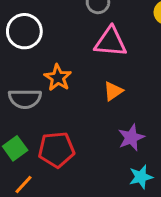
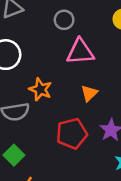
red pentagon: (56, 150) -> (72, 134), moved

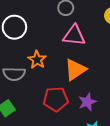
orange triangle: (89, 93) -> (75, 70), size x1.6

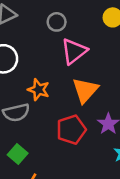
pink triangle: (74, 35) -> (74, 51), turned -30

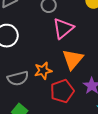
orange star: (39, 90) -> (43, 71), moved, turned -30

